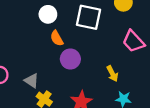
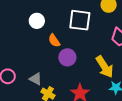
white circle: (48, 14) -> (37, 21), moved
yellow arrow: (112, 74) -> (105, 67), size x1.6

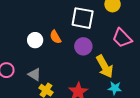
white circle: (37, 21) -> (35, 40), moved
purple circle: (67, 57) -> (83, 46), moved

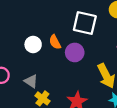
purple circle: (83, 46) -> (75, 52), moved

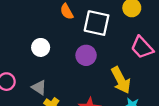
orange semicircle: (55, 42) -> (67, 12), moved

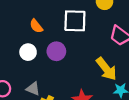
orange semicircle: (67, 12) -> (36, 26), moved
purple circle: (86, 55) -> (56, 51), moved

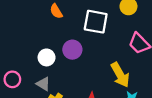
orange semicircle: (36, 26) -> (56, 11), moved
white circle: (28, 52) -> (47, 57), moved

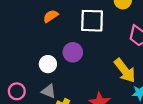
orange semicircle: (56, 11) -> (51, 16), turned 96

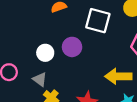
yellow arrow: (125, 71) -> (118, 76), turned 115

